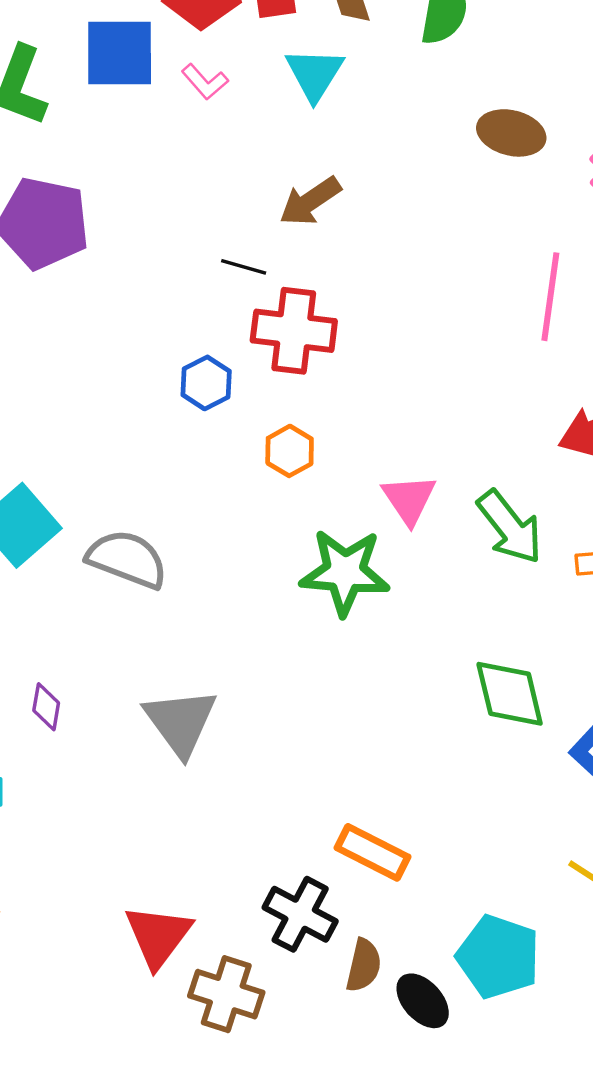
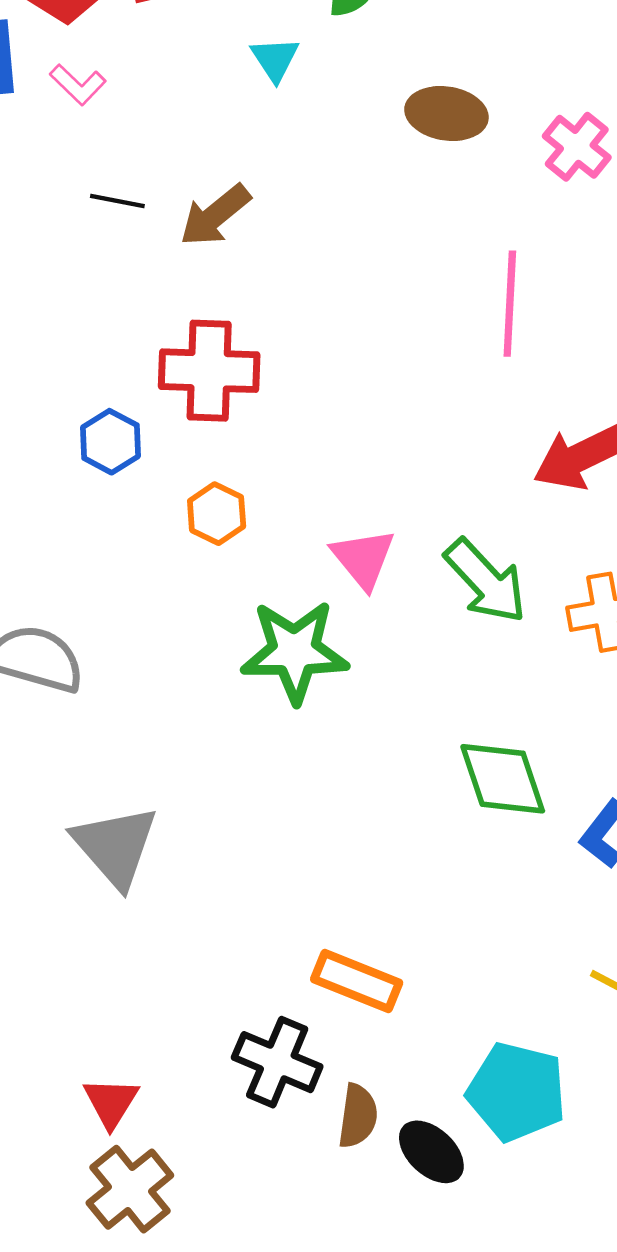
cyan triangle: (315, 74) -> (275, 59), moved, size x0.7
black line: (244, 267) -> (117, 201), moved
red triangle: (158, 936) -> (111, 1102), size x0.7
brown cross: (226, 994) -> (130, 1189), moved, turned 38

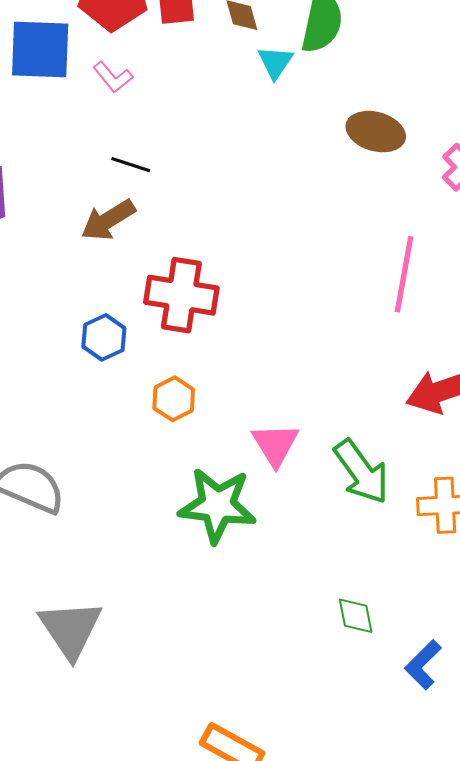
cyan triangle: (275, 59) -> (275, 62), moved
brown arrow: (215, 215) -> (108, 220), moved
green diamond: (503, 779) -> (356, 616), size x0.6

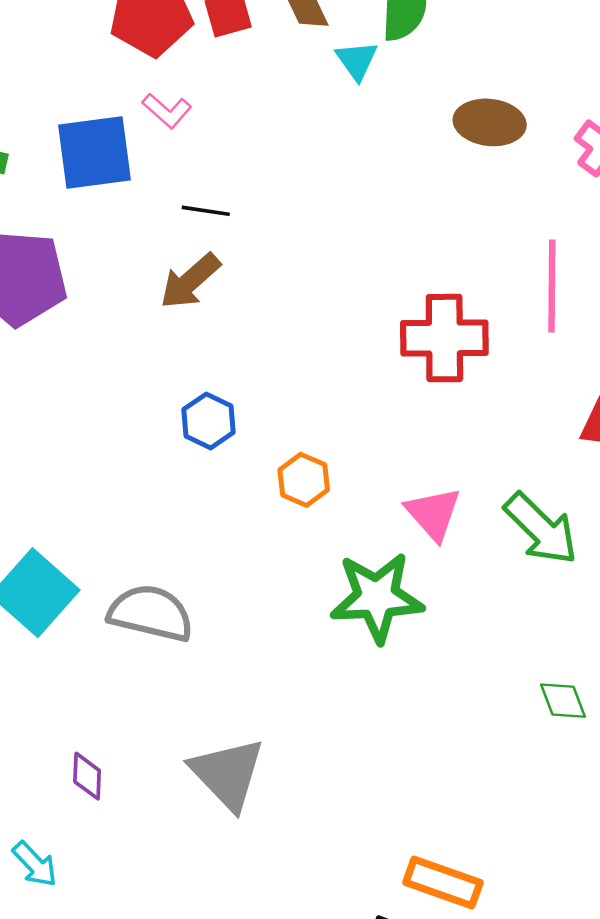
blue square: (40, 49) -> (95, 152), moved
red cross: (181, 295) -> (444, 338), moved

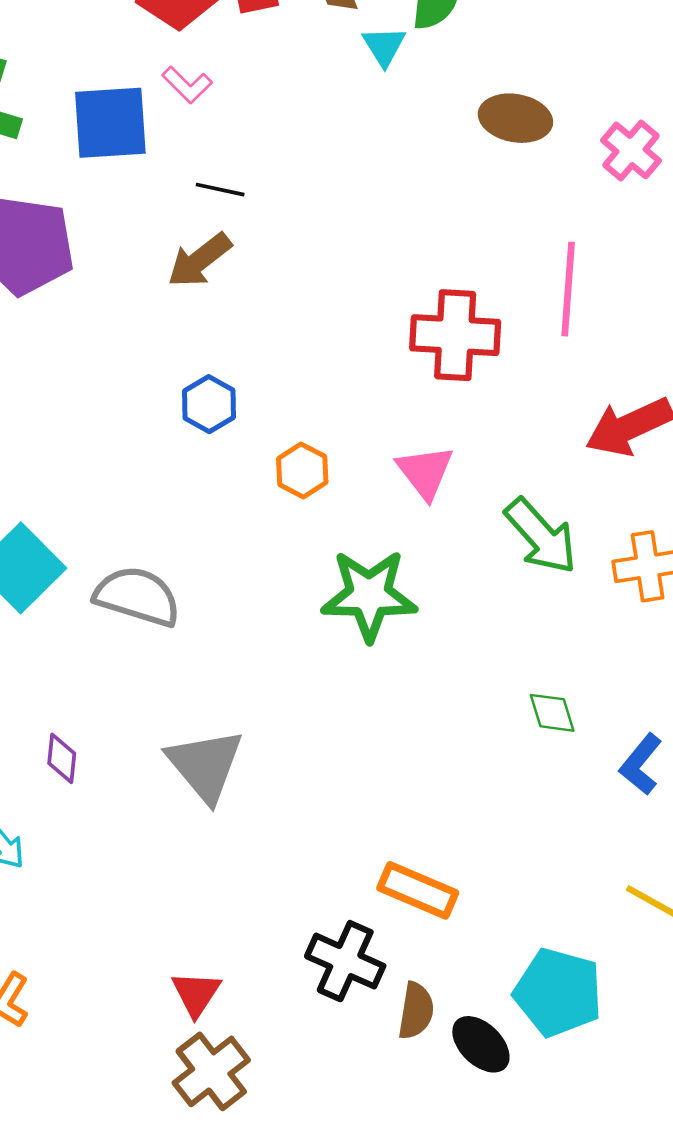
pink triangle: (433, 514) -> (425, 472), moved

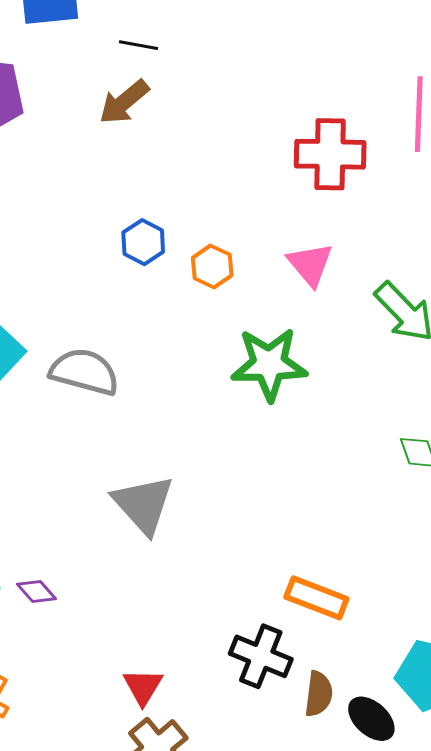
blue hexagon: (209, 404) -> (143, 242), moved
purple diamond: (62, 758) -> (36, 592), moved, turned -45

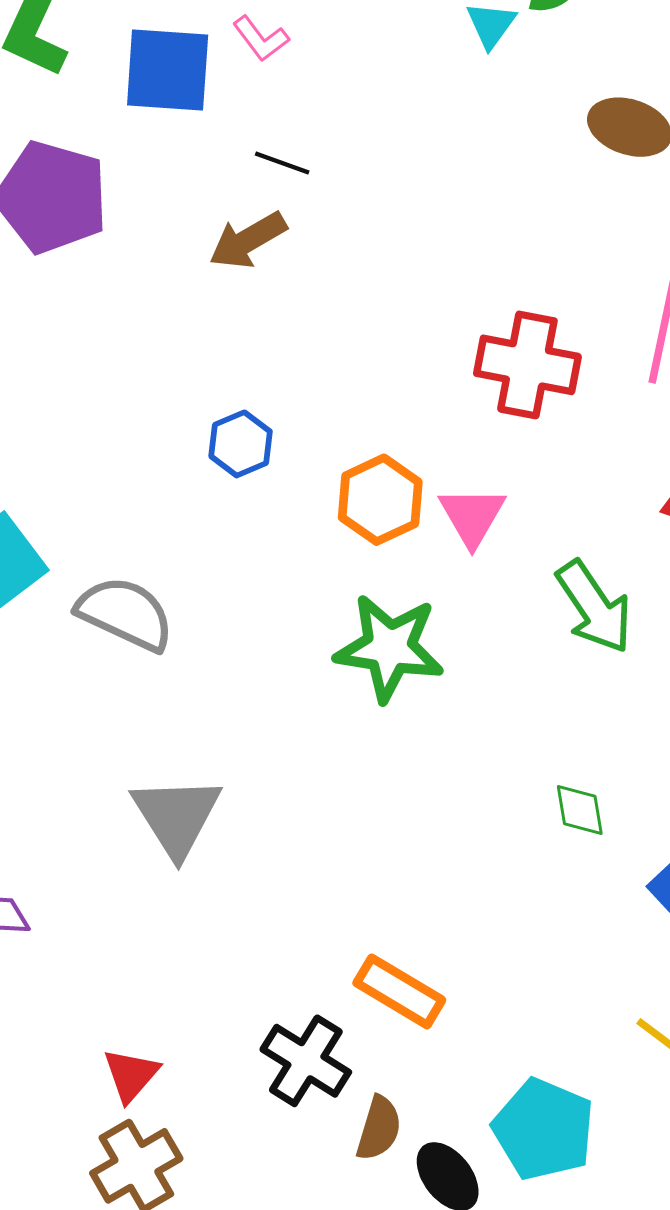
orange hexagon: (212, 267) -> (380, 500), moved, size x1.4

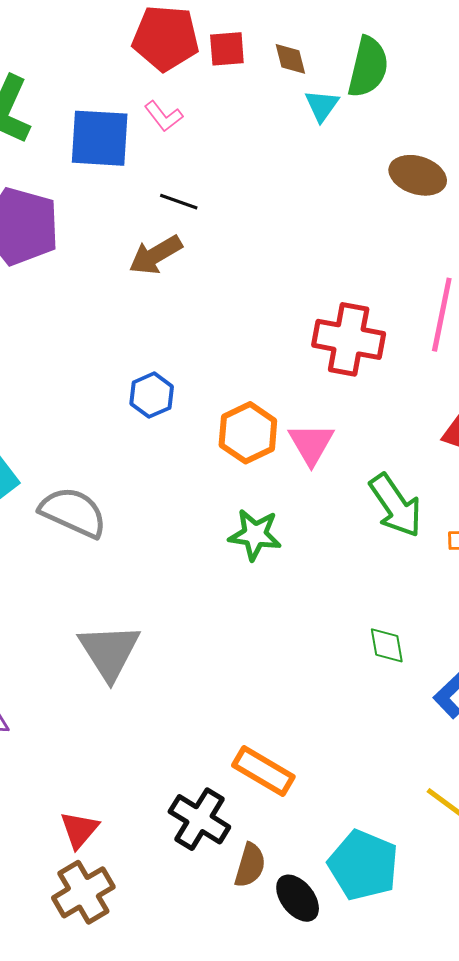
green star: (389, 648) -> (255, 535), size x0.7

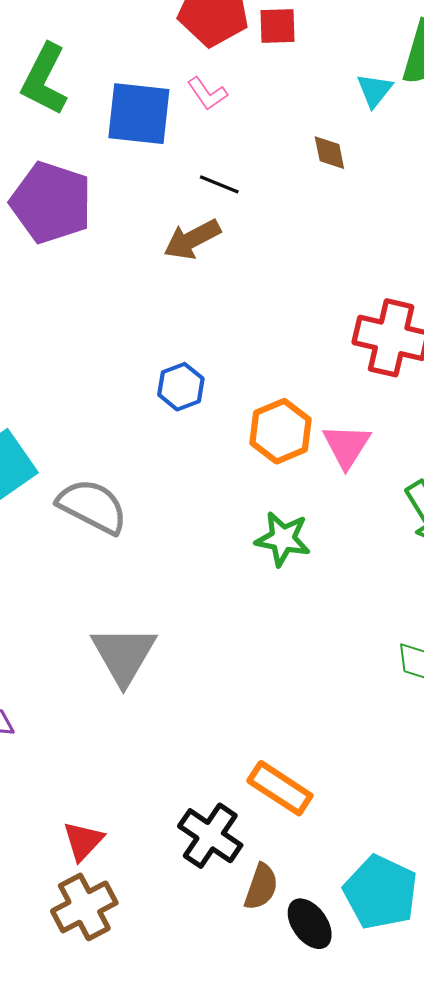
brown diamond: (290, 59) -> (329, 153), moved

